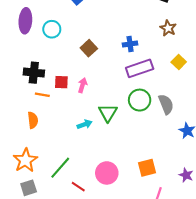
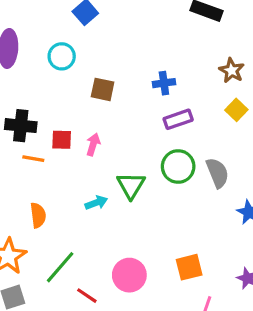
brown star: (168, 28) -> (232, 71), moved
cyan circle: (52, 29) -> (62, 56), moved
brown square: (89, 48) -> (103, 89), turned -35
purple rectangle: (140, 68) -> (178, 119), size x0.7
orange semicircle: (33, 120) -> (38, 215), moved

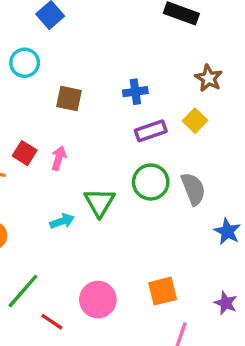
yellow square: (236, 110) -> (195, 121), moved
red square: (62, 140) -> (25, 153), turned 30

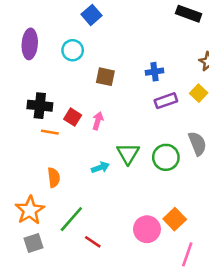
green circle: (151, 182) -> (166, 157), moved
orange square: (163, 291) -> (175, 219), turned -30
pink circle: (98, 300) -> (147, 229), moved

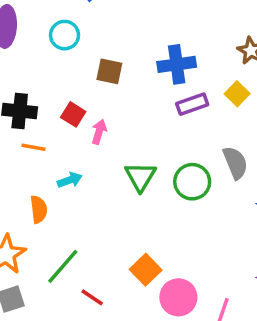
blue cross: (155, 72) -> (177, 64), size x1.5
red square: (73, 117) -> (73, 114), moved
cyan arrow: (100, 167) -> (70, 180), moved
orange square: (175, 219) -> (146, 270), moved
pink circle: (147, 229) -> (178, 297), moved

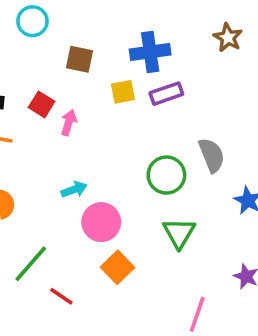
yellow square: (237, 94) -> (123, 92), moved, turned 35
green triangle: (140, 177) -> (179, 233), moved
cyan arrow: (70, 180) -> (74, 190), moved
pink circle: (178, 297) -> (101, 222), moved

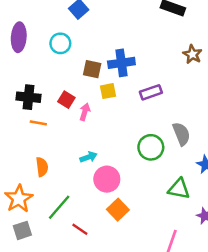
blue cross: (150, 52) -> (121, 63), moved
yellow square: (123, 92) -> (108, 91), moved
green triangle: (179, 233) -> (179, 189), moved, turned -50

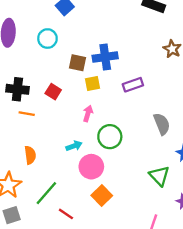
pink arrow: (85, 112) -> (88, 114), moved
green circle: (151, 147) -> (110, 137), moved
green triangle: (179, 189) -> (159, 176), turned 35

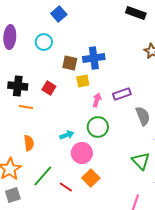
purple rectangle: (133, 85) -> (122, 94), moved
pink arrow: (88, 114) -> (97, 100), moved
red line: (66, 214) -> (66, 187), moved

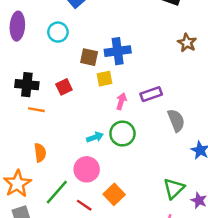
red square: (49, 88) -> (64, 87), turned 32
cyan arrow: (67, 135) -> (95, 137), moved
pink circle: (82, 153) -> (87, 169), moved
green triangle: (141, 161) -> (174, 188), moved, turned 30

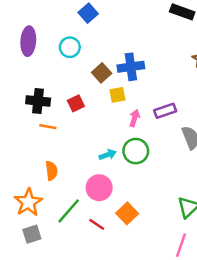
brown square: (89, 57) -> (102, 73), turned 36

